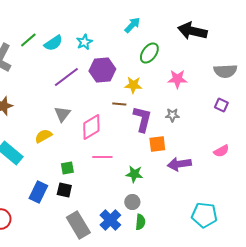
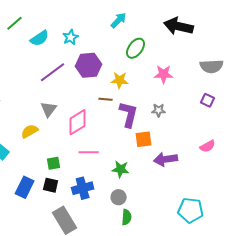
green line: (28, 40) -> (15, 23), moved
blue cross: (110, 220) -> (83, 188), moved, turned 30

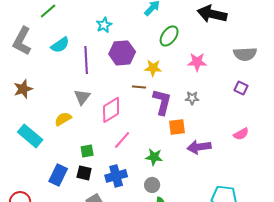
cyan semicircle: (40, 38) -> (60, 45), moved
purple line: (53, 72) -> (86, 60), turned -56
pink line: (89, 152) -> (122, 140), turned -48

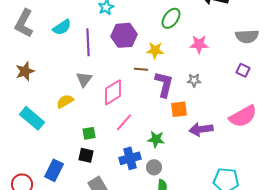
pink semicircle: (241, 134) -> (243, 116), size x1.8
blue rectangle: (58, 175) -> (54, 170), moved
blue cross: (116, 176) -> (130, 158), moved

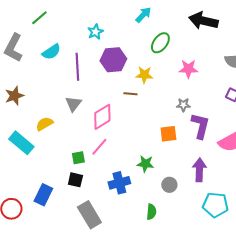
purple L-shape: (164, 84) -> (200, 126), moved
yellow semicircle: (65, 101) -> (44, 124), moved
pink line: (124, 122) -> (99, 147), moved
purple arrow: (201, 129) -> (199, 170), moved, turned 100
gray circle: (154, 167) -> (169, 185), moved

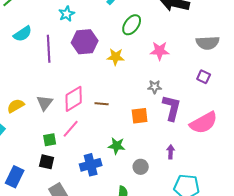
brown line: (130, 94) -> (102, 104), moved
gray triangle: (73, 104) -> (45, 103), moved
purple arrow: (199, 170) -> (171, 152), size x0.6

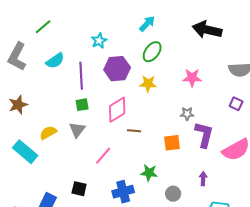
green ellipse: (132, 25) -> (152, 52), moved
pink diamond: (74, 99) -> (117, 110), moved
green square: (50, 140) -> (82, 105), moved

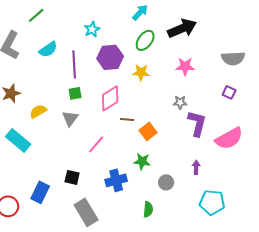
black arrow: (207, 30) -> (182, 28), moved, turned 144
yellow semicircle: (48, 133) -> (38, 111), moved
orange square: (172, 143) -> (148, 131), moved, turned -30

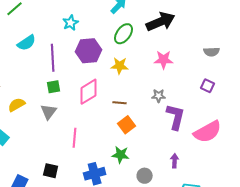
gray semicircle: (233, 58) -> (212, 52), size x0.7
brown line: (127, 119) -> (120, 103), moved
pink line: (96, 144) -> (75, 138), turned -36

